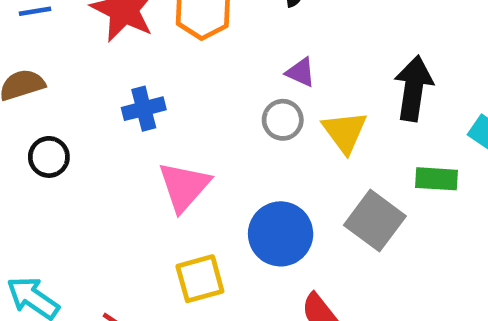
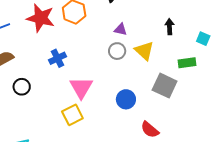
black arrow: (413, 88) -> (170, 27), size x0.6
blue circle: (281, 234) -> (126, 99), size x0.7
yellow square: (200, 279) -> (72, 115), moved

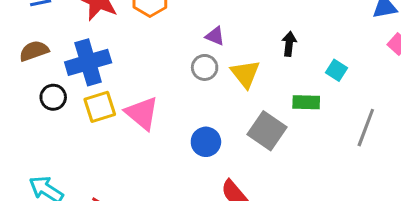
blue cross: (58, 58) -> (88, 62), moved, size x1.6
pink triangle: (81, 88) -> (142, 113), turned -30
yellow square: (72, 115) -> (100, 107), moved

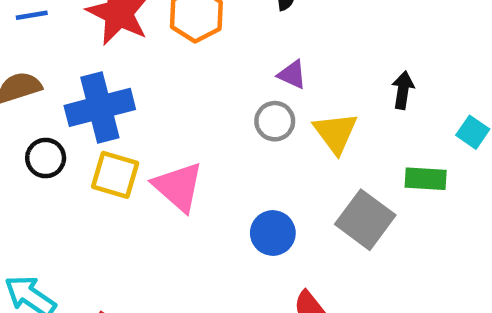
yellow square: (100, 107) -> (115, 175), turned 32

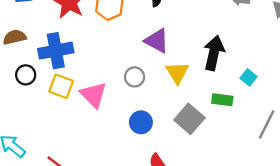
purple triangle: (292, 75) -> (157, 41), size x1.6
black arrow: (403, 90) -> (214, 53), size x1.8
gray circle: (275, 121) -> (135, 77), moved

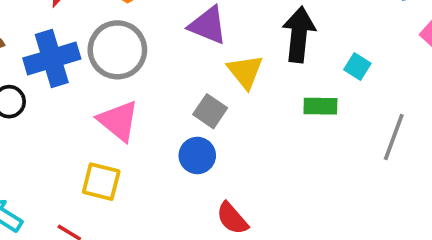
gray circle: (135, 77) -> (117, 50), moved, size x1.8
yellow square: (61, 86) -> (101, 182), moved
gray square: (189, 119) -> (210, 111), moved, size x0.7

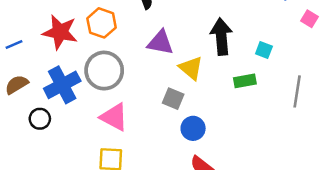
blue circle: (197, 155) -> (193, 128), moved

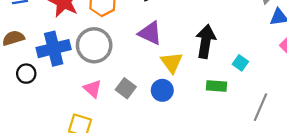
gray square: (173, 99) -> (126, 88), moved
pink triangle: (114, 117) -> (92, 89), size x0.7
blue circle: (193, 128) -> (162, 90), moved

